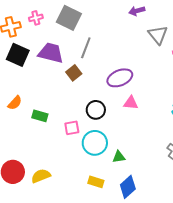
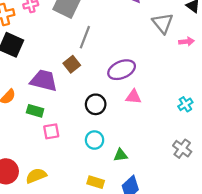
purple trapezoid: (51, 53) -> (44, 81), moved
pink square: (72, 128) -> (51, 131), moved
cyan circle: (95, 143) -> (95, 140), size x0.7

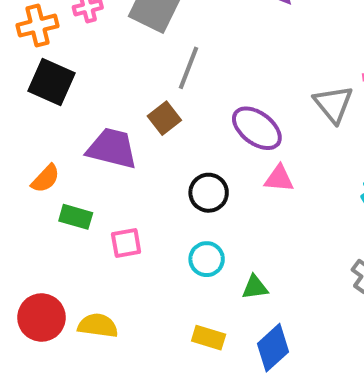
gray triangle: (163, 23) -> (333, 104), moved
purple ellipse: (122, 70) -> (257, 128), turned 60
green rectangle: (35, 111) -> (76, 217), moved
yellow semicircle: (36, 176) -> (98, 326), turned 30

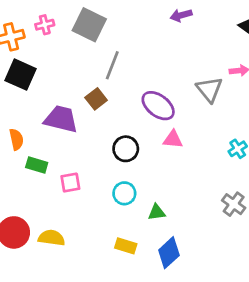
orange semicircle: (46, 179) -> (16, 139), turned -55

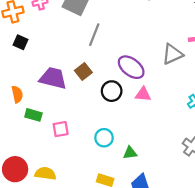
black square: (20, 75) -> (20, 42), size x0.6
gray triangle: (209, 89) -> (172, 54), turned 45
brown square: (96, 99) -> (83, 72), moved
black circle: (126, 149) -> (112, 91), moved

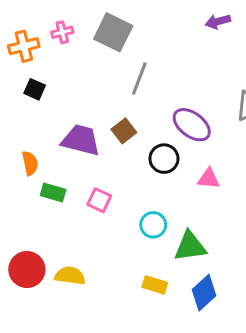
pink triangle: (143, 94) -> (209, 179), moved
pink square: (61, 129) -> (99, 200), moved, turned 35
green triangle: (130, 153) -> (190, 246), size x1.6

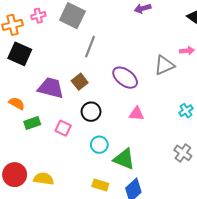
black square: (35, 89) -> (20, 54), size x1.6
black circle: (164, 159) -> (91, 112), moved
orange semicircle: (30, 163) -> (17, 103), turned -49
green rectangle: (53, 192) -> (32, 123), turned -35
green triangle: (190, 246) -> (124, 159), turned 30

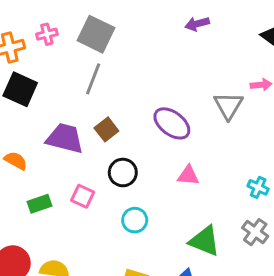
gray line: (90, 47) -> (93, 79), moved
gray triangle: (164, 65) -> (228, 106), turned -35
cyan cross: (186, 111) -> (258, 187), moved, turned -32
green rectangle: (32, 123) -> (40, 204), moved
green triangle: (124, 159) -> (205, 241), moved

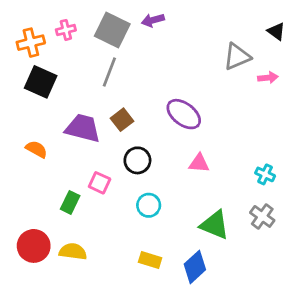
purple arrow: (197, 24) -> (153, 20), moved
gray triangle: (228, 106) -> (237, 57), moved, turned 36
green rectangle: (40, 204) -> (70, 202), moved, turned -45

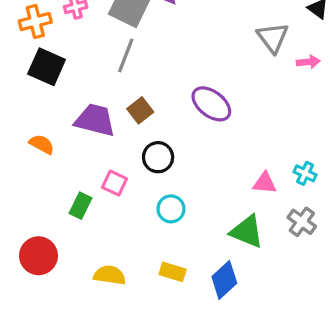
gray triangle: (237, 57) -> (273, 38), turned -44
pink triangle: (199, 163) -> (265, 183), moved
yellow semicircle: (73, 252) -> (110, 275), moved

